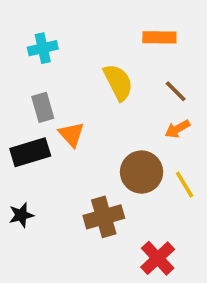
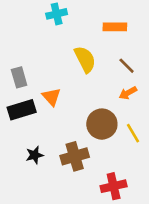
cyan cross: (43, 48) -> (57, 14), moved
gray rectangle: (43, 107) -> (19, 77), moved
black star: (21, 215) -> (35, 155), moved
red cross: (158, 258) -> (114, 186), turned 30

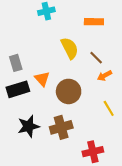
brown line: (127, 66) -> (96, 58), moved
brown circle: (102, 124) -> (69, 91), moved
black star: (35, 155) -> (28, 126), size x1.5

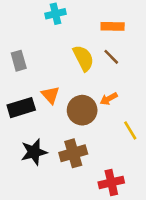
brown line: (96, 58) -> (111, 57), moved
gray rectangle: (16, 63) -> (19, 61), moved
orange arrow: (104, 76) -> (109, 99), moved

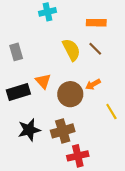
red cross: (111, 182) -> (78, 156), moved

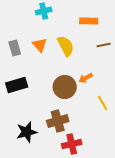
brown line: (95, 49) -> (104, 45), moved, turned -56
orange triangle: (43, 81) -> (40, 45), moved
black star: (29, 130) -> (27, 132), moved

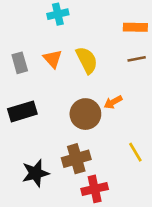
orange rectangle: (89, 21) -> (135, 27), moved
yellow line: (103, 103) -> (135, 152), moved

